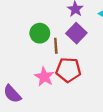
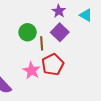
red pentagon: (68, 70) -> (53, 65), turned -30

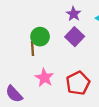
brown line: (42, 43) -> (32, 49), moved
red pentagon: (53, 65) -> (78, 83), moved

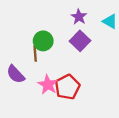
red pentagon: (78, 83) -> (67, 87), moved
purple semicircle: (14, 94) -> (16, 74), moved

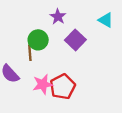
purple star: (79, 17) -> (58, 17), moved
pink star: (48, 85) -> (43, 84), turned 30

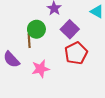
red pentagon: (63, 87) -> (76, 53), moved

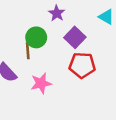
red pentagon: (76, 53) -> (82, 65), turned 30

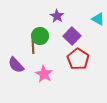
red pentagon: (82, 65) -> (78, 59), turned 30
pink star: (41, 83) -> (44, 74), turned -30

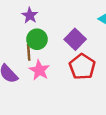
purple star: (57, 16) -> (30, 15), moved
pink star: (44, 74) -> (39, 70), moved

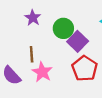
green circle: (37, 39) -> (63, 28), moved

